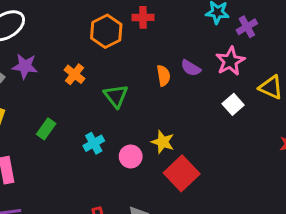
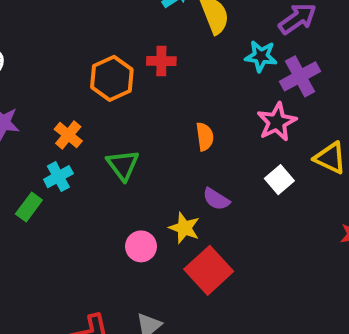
purple cross: (247, 27) -> (300, 76), size x1.4
purple semicircle: (191, 68) -> (216, 199), moved
orange semicircle: (163, 76) -> (205, 137), moved
cyan cross: (94, 143) -> (58, 177), moved

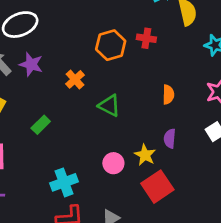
green triangle: (123, 165) -> (109, 106), turned -35
cyan cross: (58, 177) -> (64, 182), moved, size x1.4
purple semicircle: (216, 199) -> (170, 138), turned 54

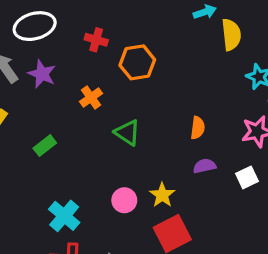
red cross: (146, 38) -> (96, 40), moved
purple semicircle: (170, 138) -> (205, 166), moved, turned 66
cyan cross: (64, 182) -> (64, 216), turned -36

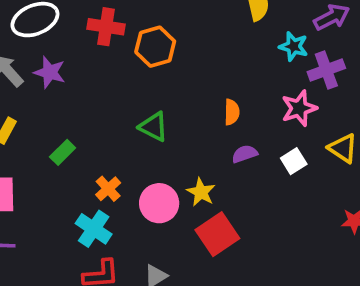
red cross: (96, 40) -> (106, 27), size x1.4
orange cross: (91, 98) -> (108, 189), moved
pink circle: (124, 200) -> (159, 203), size x1.4

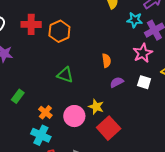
white square: (294, 161) -> (144, 82), turned -32

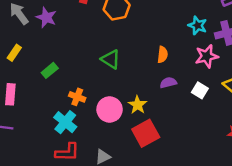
cyan star: (135, 20) -> (198, 25), moved
orange cross: (45, 112) -> (77, 97), turned -32

